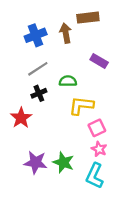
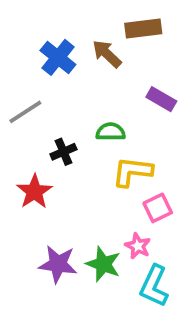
brown arrow: (66, 33) -> (107, 54), turned -36
blue cross: (36, 35) -> (58, 57), turned -30
gray line: (38, 69) -> (25, 112), moved
pink star: (99, 149) -> (138, 246), moved

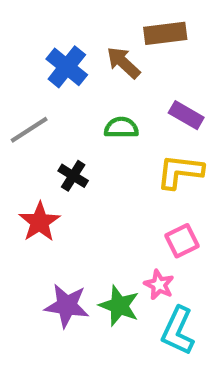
green semicircle: (111, 132) -> (121, 128), moved
black cross: (63, 152) -> (73, 176), turned -35
yellow L-shape: (132, 172) -> (180, 172), moved

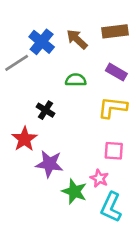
brown rectangle: (165, 33) -> (115, 31), moved
gray line: (29, 130) -> (17, 63), moved
pink square: (182, 241) -> (114, 151), turned 30
purple star: (67, 306) -> (49, 164), moved

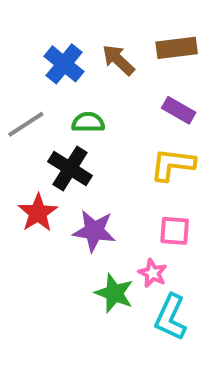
gray line: (17, 63) -> (26, 124), moved
green semicircle: (76, 80) -> (88, 122), moved
black cross: (46, 110) -> (70, 169), size x1.5
purple star: (49, 164) -> (94, 231), moved

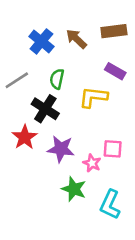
green semicircle: (88, 122) -> (57, 79), turned -78
yellow L-shape: (173, 165) -> (93, 97), moved
pink star: (152, 273) -> (92, 163), moved

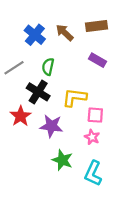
yellow L-shape: (93, 97) -> (74, 97), moved
pink square: (113, 149) -> (95, 115), moved
pink star: (92, 163) -> (92, 137), moved

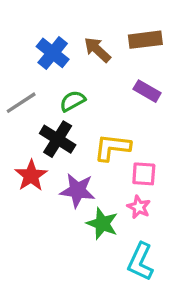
green semicircle: (48, 67) -> (73, 101), turned 49
green star: (62, 160) -> (102, 224), moved

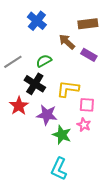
brown arrow: (97, 50) -> (67, 42), moved
blue cross: (53, 53) -> (37, 21), moved
cyan L-shape: (140, 262) -> (59, 169), moved

